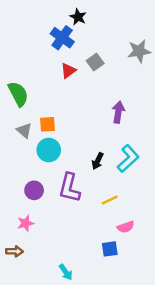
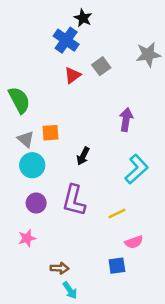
cyan circle: (49, 150) -> (32, 165), moved
black arrow: (98, 161) -> (83, 156), moved
brown arrow: (15, 251) -> (60, 268), moved

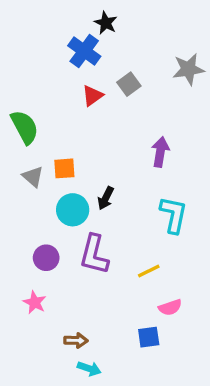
cyan circle: (32, 165) -> (73, 210), moved
cyan L-shape: (136, 169) -> (174, 215), turned -36
pink star: (27, 238) -> (35, 302), turned -30
cyan arrow: (70, 290) -> (89, 369), turned -36

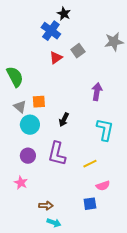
cyan circle: (73, 210) -> (30, 125), moved

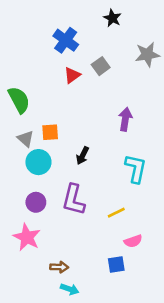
black star: (64, 14) -> (112, 18), moved
pink star: (21, 183) -> (27, 237), size x1.5

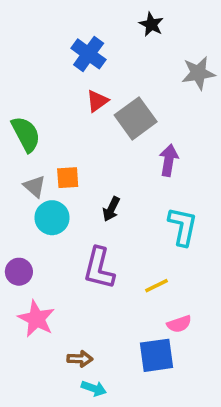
gray square: (101, 66) -> (136, 118), moved, size x1.6
purple circle: (36, 202) -> (19, 272), moved
blue square: (116, 264) -> (157, 355), size x1.5

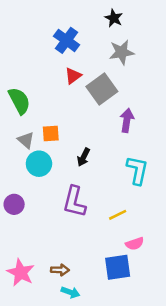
gray star: (198, 73) -> (122, 52), moved
pink star: (36, 319) -> (21, 273), moved

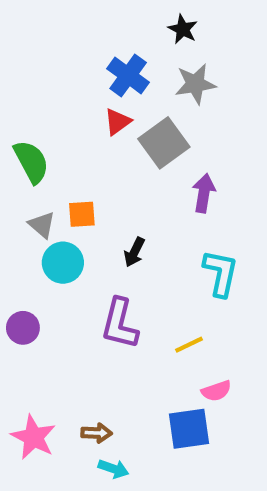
blue cross: (67, 40) -> (128, 75), moved

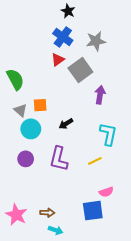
black star: (183, 29) -> (68, 11), moved
black arrow: (134, 252) -> (66, 124), turned 32
purple circle: (23, 328) -> (26, 159), moved
yellow line: (189, 345) -> (95, 161), moved

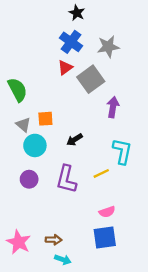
yellow line: (95, 161) -> (101, 173), moved
pink semicircle: (106, 192) -> (107, 212), moved

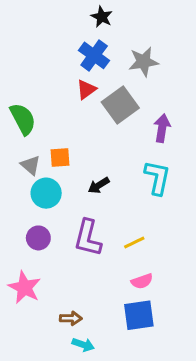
purple arrow: (113, 107) -> (162, 128), moved
cyan L-shape: (122, 151) -> (157, 178), moved
yellow line: (101, 173) -> (134, 243), moved
pink star: (19, 242) -> (24, 287), moved

